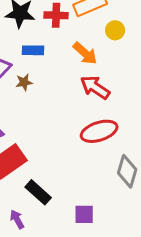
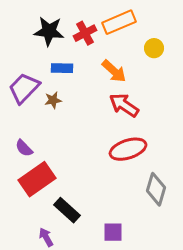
red cross: (56, 15) -> (85, 33), turned -30
yellow circle: (115, 30) -> (154, 48), moved

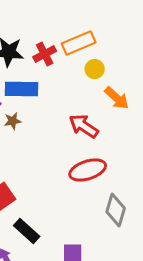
yellow circle: (154, 48) -> (95, 69), moved
blue rectangle: (62, 68) -> (22, 89), size x1.5
orange arrow: (114, 71) -> (117, 98), moved

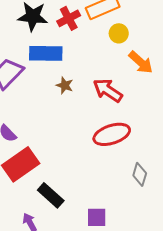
brown star: (13, 121) -> (65, 85), moved, turned 30
gray diamond: (116, 210) -> (140, 174), size x0.7

